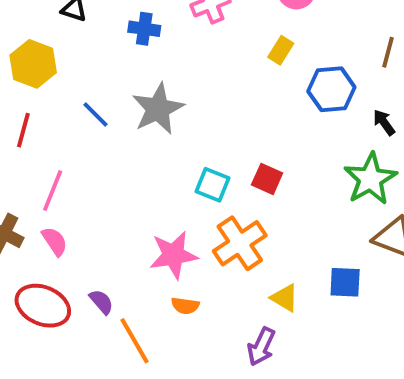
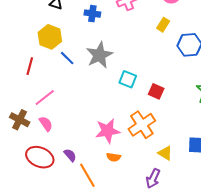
yellow hexagon: (33, 64) -> (50, 37), moved
cyan square: (212, 185) -> (128, 79), moved
pink line: (53, 191) -> (45, 97), turned 30

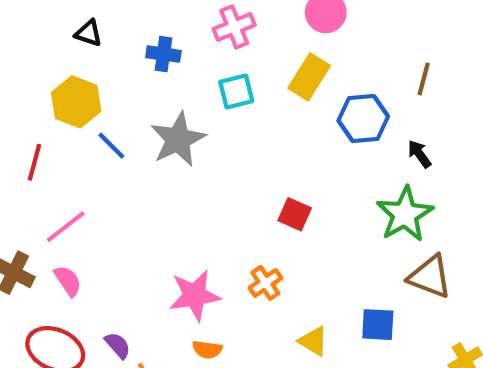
yellow rectangle: (163, 25) -> (309, 77), size x1.5
cyan square: (128, 79) -> (236, 91), moved, turned -36
orange cross: (142, 125) -> (265, 283), size x0.6

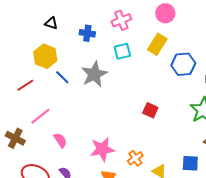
red line: (34, 162) -> (25, 85), turned 42
pink semicircle: (68, 281) -> (60, 140), moved
orange cross: (265, 283) -> (135, 158), moved

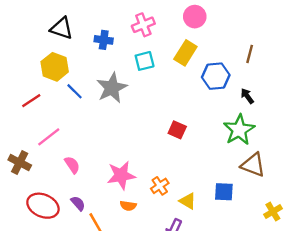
black triangle: (51, 23) -> (62, 28), size x1.5

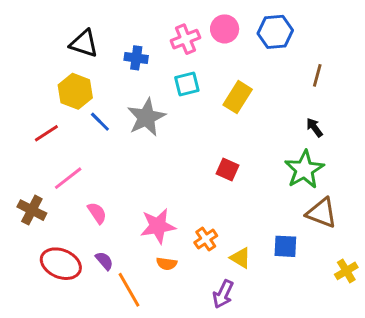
pink circle: (195, 17) -> (225, 29), moved
yellow rectangle: (185, 53) -> (238, 97), moved
blue hexagon: (216, 76) -> (275, 32), moved

